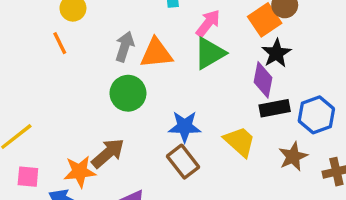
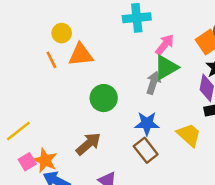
gray arrow: (125, 47) -> (153, 83), moved
orange triangle: (156, 53) -> (81, 55), moved
orange star: (80, 172) -> (45, 160), moved, turned 30
pink square: (28, 177) -> (27, 162), turned -36

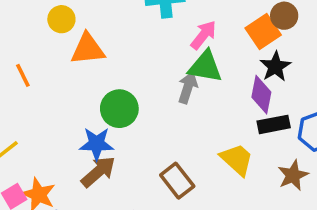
orange line: (51, 60) -> (23, 75), moved
green triangle: (166, 67) -> (205, 67), turned 40
blue star: (147, 123) -> (97, 144), moved

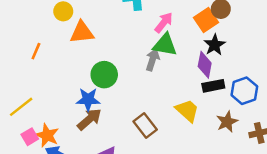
orange line: (23, 75) -> (36, 51), turned 49

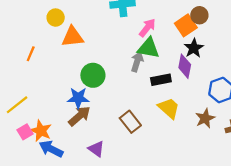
black rectangle: (213, 86) -> (161, 80), moved

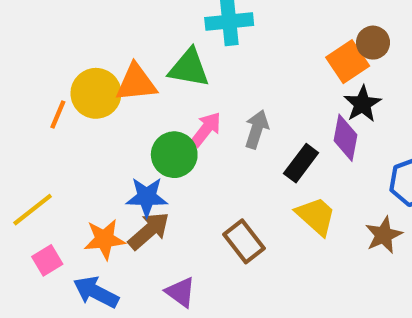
yellow circle: (56, 18) -> (96, 93), moved, size x1.5
pink arrow: (147, 28) -> (206, 129), moved
green triangle: (148, 48) -> (189, 68), moved
black rectangle: (161, 80) -> (301, 163), turned -42
orange star: (41, 131) -> (104, 239), moved, turned -30

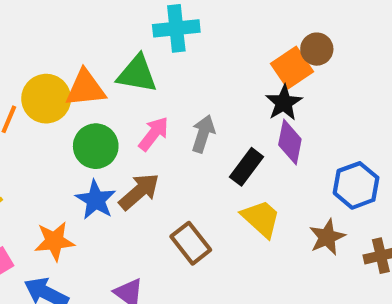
black star: (362, 104) -> (284, 103), moved
green circle: (174, 155) -> (96, 146), moved
blue star: (147, 197) -> (96, 200), turned 30
brown arrow: (149, 231) -> (139, 192), moved

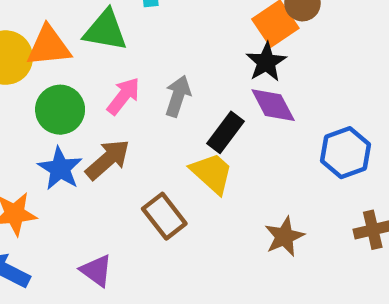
purple diamond: (290, 142) -> (273, 105), turned -39
yellow trapezoid: (261, 218) -> (212, 173), moved
brown star: (327, 237) -> (284, 237), moved

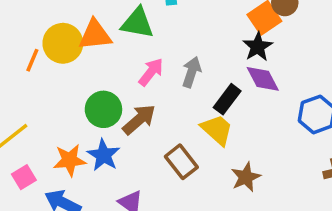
green circle: (60, 110) -> (103, 109), moved
blue star: (60, 169) -> (103, 155), moved
brown star: (284, 237) -> (246, 177), moved

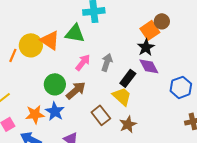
orange triangle: (95, 35) -> (50, 40), turned 40
brown star: (246, 177) -> (128, 124), moved

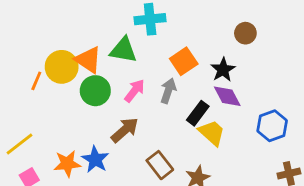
orange square: (150, 30) -> (184, 61), moved
green circle: (55, 84) -> (95, 91), moved
yellow trapezoid: (122, 96) -> (212, 133), moved

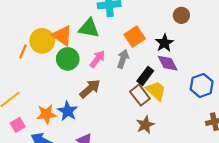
brown rectangle: (160, 165) -> (140, 95), moved

